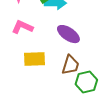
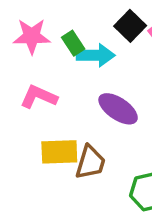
brown trapezoid: (70, 65) -> (90, 162), moved

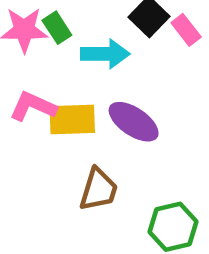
green rectangle: (73, 43) -> (57, 28), moved
yellow rectangle: (59, 152) -> (72, 120), moved

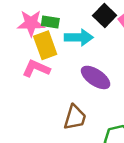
green rectangle: (57, 28) -> (50, 22), turned -48
yellow rectangle: (72, 120) -> (45, 45), moved, turned 72

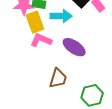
pink L-shape: (36, 68) -> (41, 40), moved

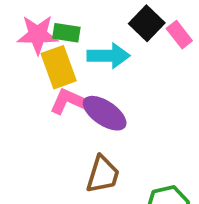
purple ellipse: (74, 47) -> (105, 113), moved

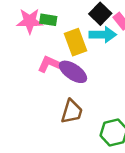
cyan arrow: (108, 56) -> (103, 35), moved
yellow rectangle: (59, 67) -> (75, 42), moved

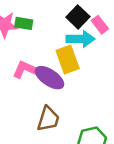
yellow rectangle: (75, 42) -> (68, 60), moved

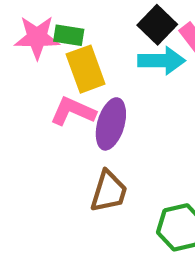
yellow rectangle: (68, 60) -> (86, 69), moved
purple ellipse: (50, 78) -> (111, 124), turned 72

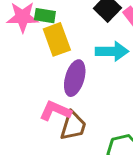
cyan arrow: (162, 61) -> (112, 51), moved
pink L-shape: (73, 111) -> (55, 111), moved

